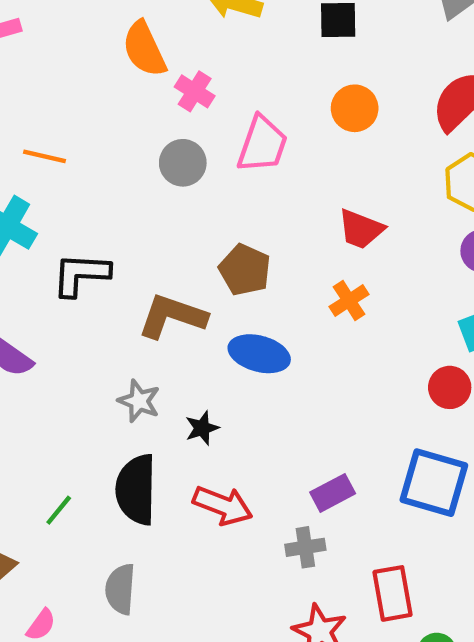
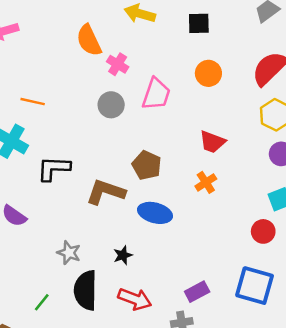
gray star: (139, 401) -> (69, 253), moved

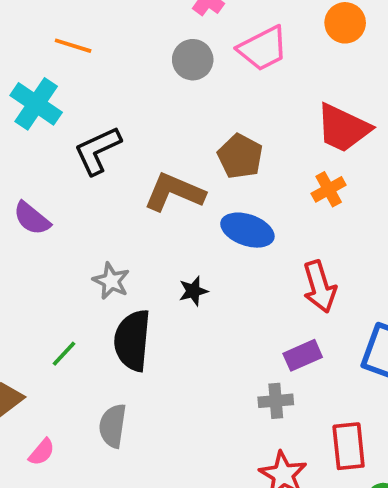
pink trapezoid: (156, 94) -> (263, 48), turned 40
red trapezoid: (212, 142) -> (343, 128), size x1.4
black L-shape: (54, 168) -> (98, 150), turned -32
red arrow: (135, 299) -> (320, 287), moved, turned 48

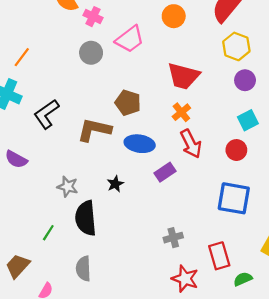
orange line: (73, 46) -> (22, 57), turned -60
red arrow: (320, 287) -> (191, 144), moved
purple rectangle: (303, 355) -> (165, 172), moved

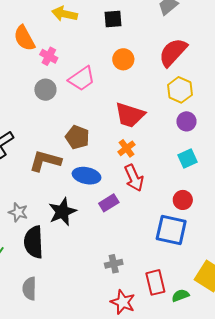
red circle: (236, 150) -> (183, 200), moved
black star: (115, 184) -> (62, 212), size x1.8
green semicircle: (243, 279) -> (180, 295), moved

